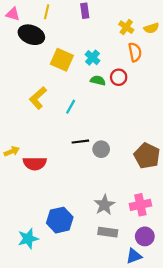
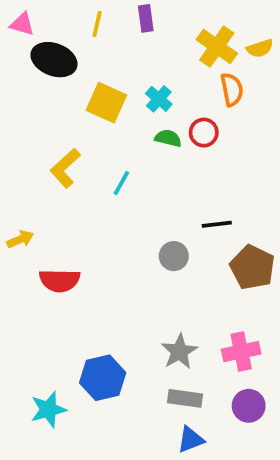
yellow line: (47, 12) -> (97, 24), moved
yellow cross: (126, 27) -> (217, 46), size x1.5
black line: (80, 142) -> (217, 224), moved
yellow arrow: (12, 151) -> (20, 239), moved
blue triangle: (134, 256) -> (191, 440), moved

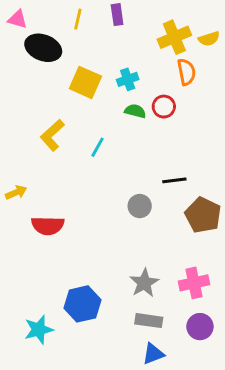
yellow cross: (217, 46) -> (174, 37), turned 32
cyan cross: (159, 99) -> (128, 79), turned 30

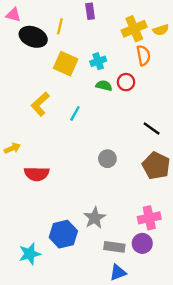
yellow line: (78, 19) -> (60, 26), moved
black line: (174, 180) -> (152, 129), moved, turned 42
gray star: (144, 283) -> (95, 218), moved
purple circle: (200, 327) -> (142, 243), moved

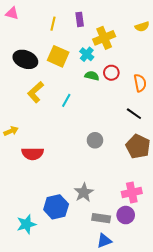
purple rectangle: (90, 11) -> (80, 19), moved
yellow cross: (134, 29) -> (104, 38), moved
black ellipse: (33, 37) -> (25, 59), moved
orange semicircle: (143, 55) -> (140, 83), moved
cyan cross: (98, 61) -> (87, 54), turned -32

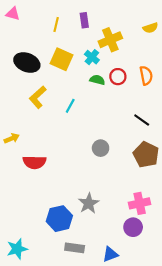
orange semicircle: (140, 83) -> (146, 76), moved
gray rectangle: (101, 218) -> (75, 248), moved
cyan star: (26, 224) -> (17, 249), moved

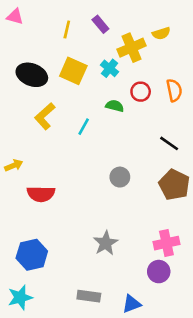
purple rectangle: (84, 20) -> (100, 24), turned -32
yellow semicircle: (150, 28) -> (161, 33), moved
green semicircle: (97, 80) -> (115, 106), moved
blue hexagon: (59, 219) -> (32, 255), moved

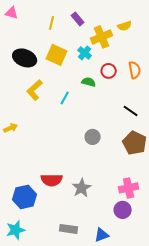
red semicircle: (41, 194) -> (52, 180), moved

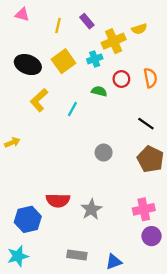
pink triangle: (12, 13) -> (22, 14), moved
cyan cross: (85, 53) -> (95, 59), turned 32
yellow square: (57, 55) -> (63, 61), turned 30
purple circle: (123, 210) -> (151, 236), moved

